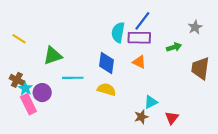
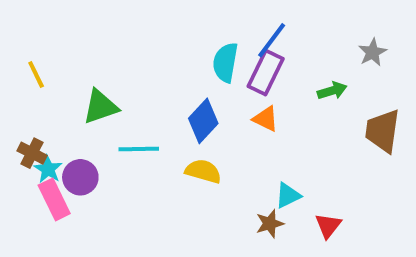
purple rectangle: (139, 38) -> (266, 73), turned -65
yellow line: (19, 39) -> (36, 75), turned 32
blue diamond: (107, 63) -> (203, 121), turned 35

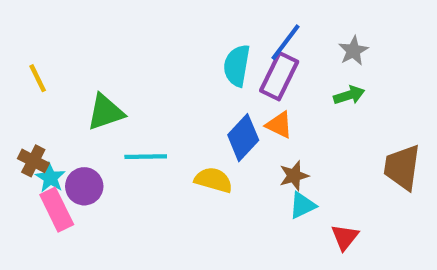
gray star: (372, 52) -> (353, 51), moved
blue diamond: (203, 121) -> (243, 138), moved
brown trapezoid: (383, 131) -> (402, 167), moved
brown star: (270, 224) -> (294, 176), moved

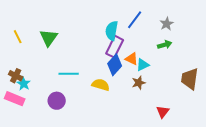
purple rectangle: (279, 76) -> (115, 47), moved
green triangle: (105, 112) -> (49, 38), moved, turned -36
purple circle: (84, 186) -> (57, 101), moved
cyan triangle: (302, 205) -> (143, 65), moved
pink rectangle: (57, 210) -> (15, 99), moved, turned -42

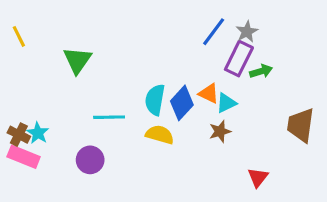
gray star: (167, 24) -> (247, 32), moved
cyan semicircle: (112, 31) -> (155, 100), moved
yellow line: (18, 37) -> (19, 36), moved
purple rectangle: (115, 47) -> (239, 59), moved
brown cross: (16, 76) -> (19, 135), moved

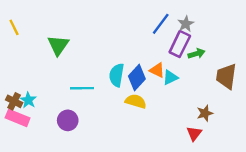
brown trapezoid: (301, 125) -> (226, 76), moved
brown star: (220, 131) -> (205, 113), moved
yellow semicircle: (160, 135) -> (136, 101), moved

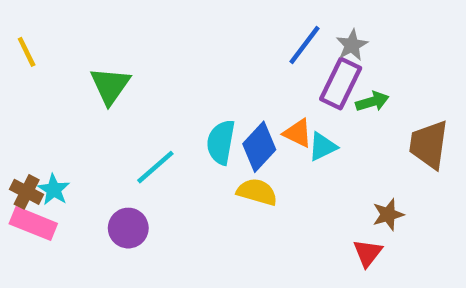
cyan line: (82, 88) -> (155, 167), turned -40

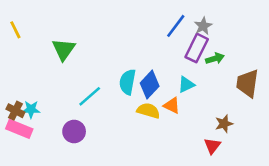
orange triangle: (298, 133) -> (172, 105), moved
cyan star: (54, 190) -> (31, 109), turned -30

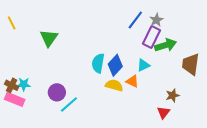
green arrow: (215, 59) -> (165, 45), size x1.5
cyan line: (90, 96) -> (69, 104), moved
purple circle: (74, 132) -> (57, 92), moved

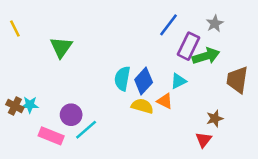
gray star: (156, 20) -> (215, 24), moved
pink rectangle: (15, 99) -> (51, 136), moved

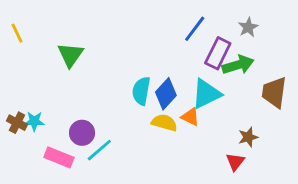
cyan triangle: (179, 81) -> (206, 94), size x1.6

